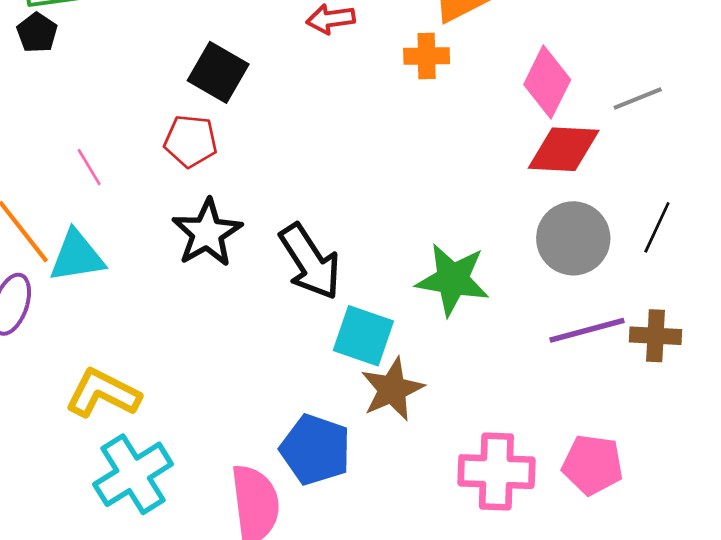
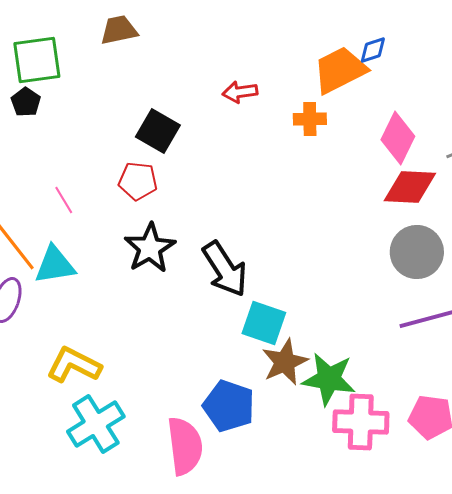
green star: (453, 280) -> (329, 379), moved

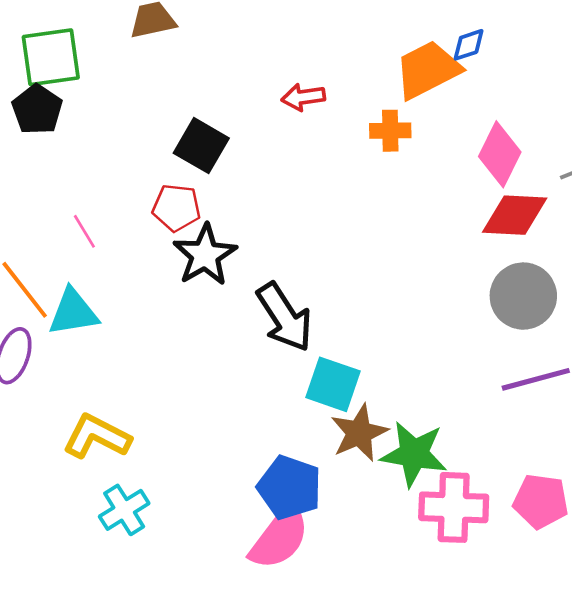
black pentagon: (26, 102) -> (37, 109), size x1.4
black star: (150, 248) -> (205, 255), moved
cyan cross: (96, 424) -> (124, 510), size x0.7
pink semicircle: (185, 446) -> (280, 537), moved, turned 44

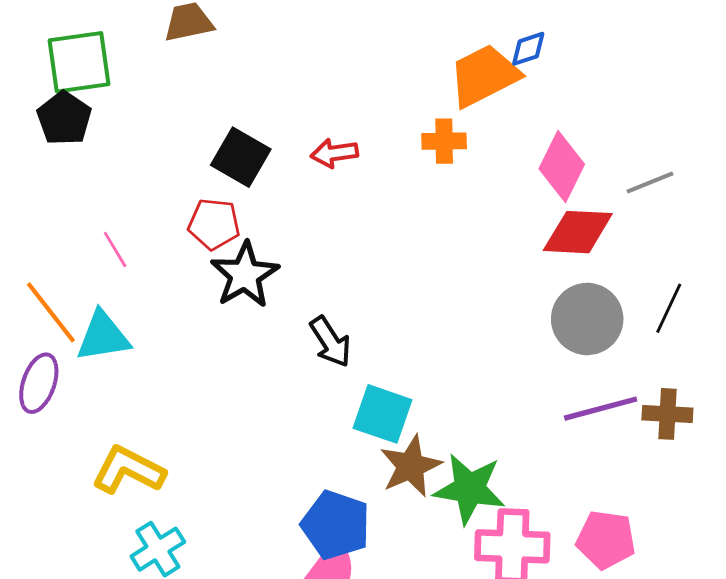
red arrow: (303, 97) -> (334, 153), moved
black arrow: (285, 317) -> (330, 342), size x0.7

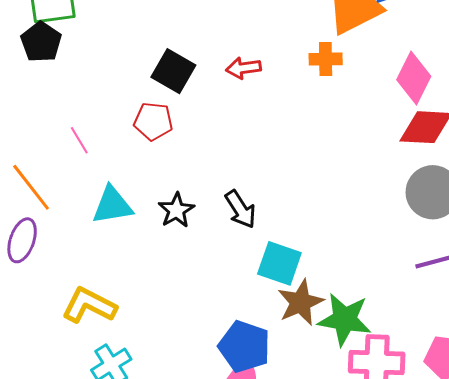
black star: (245, 275) -> (176, 210), moved, size x0.7
cyan triangle: (103, 336) -> (112, 205), moved

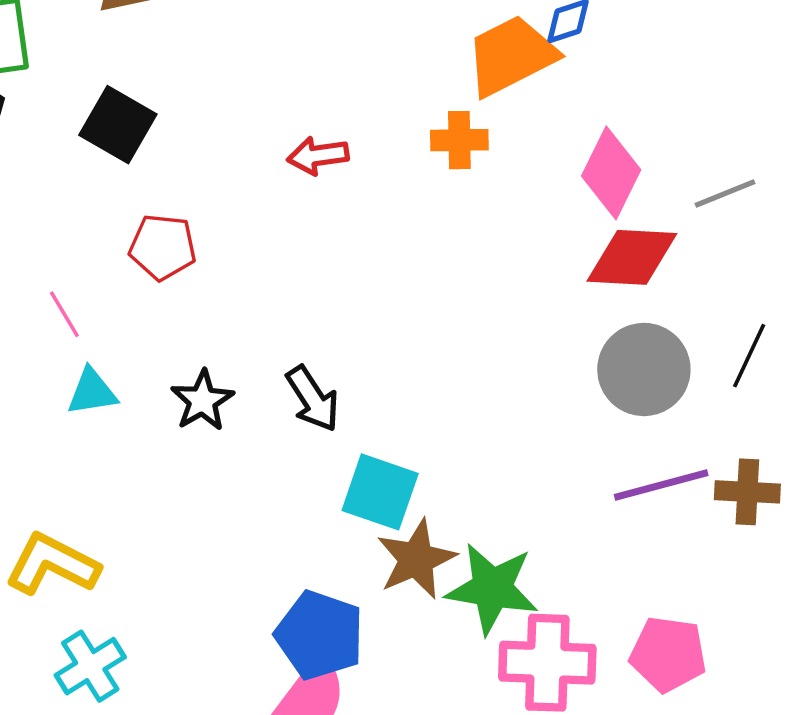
black square: (173, 71) -> (118, 125), moved
pink line: (79, 140) -> (64, 314), moved
cyan triangle: (112, 205) -> (92, 392), size x0.7

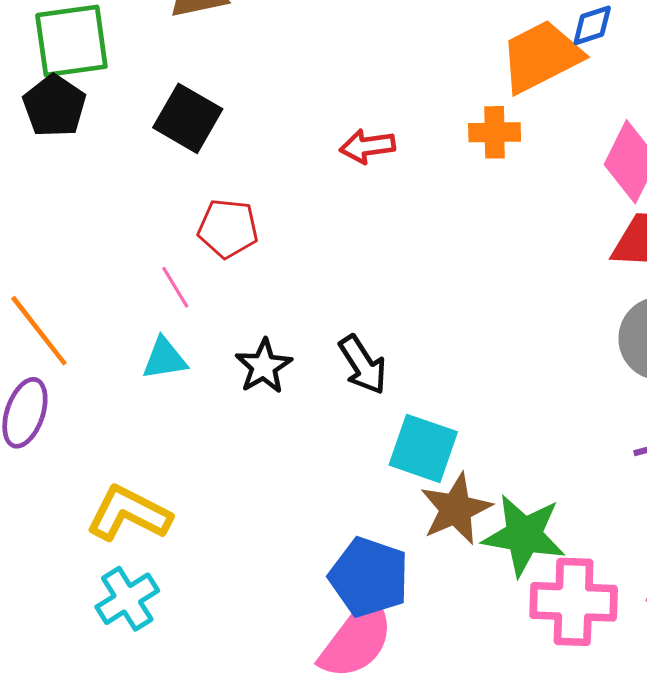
pink line: (64, 314) -> (175, 287), moved
cyan cross: (90, 666) -> (127, 599), moved

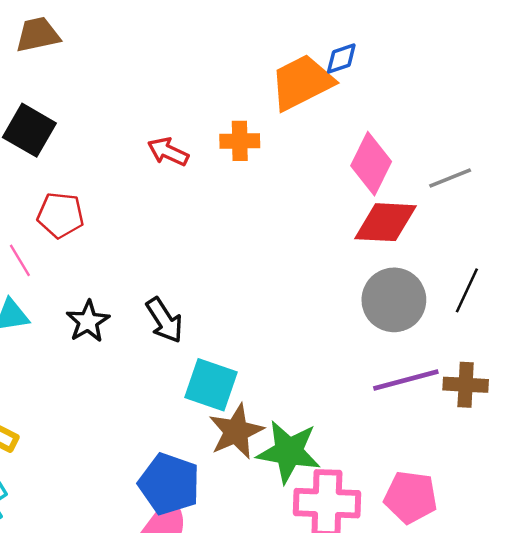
orange cross: (495, 132) -> (240, 141), moved
red arrow: (367, 146) -> (168, 152), turned 33

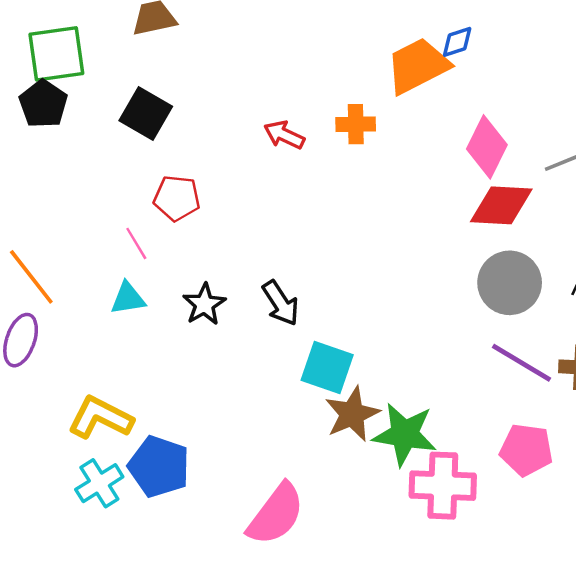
purple line: (406, 380) -> (522, 363), turned 46
blue pentagon: (169, 484) -> (159, 467), moved
pink pentagon: (411, 497) -> (526, 450), moved

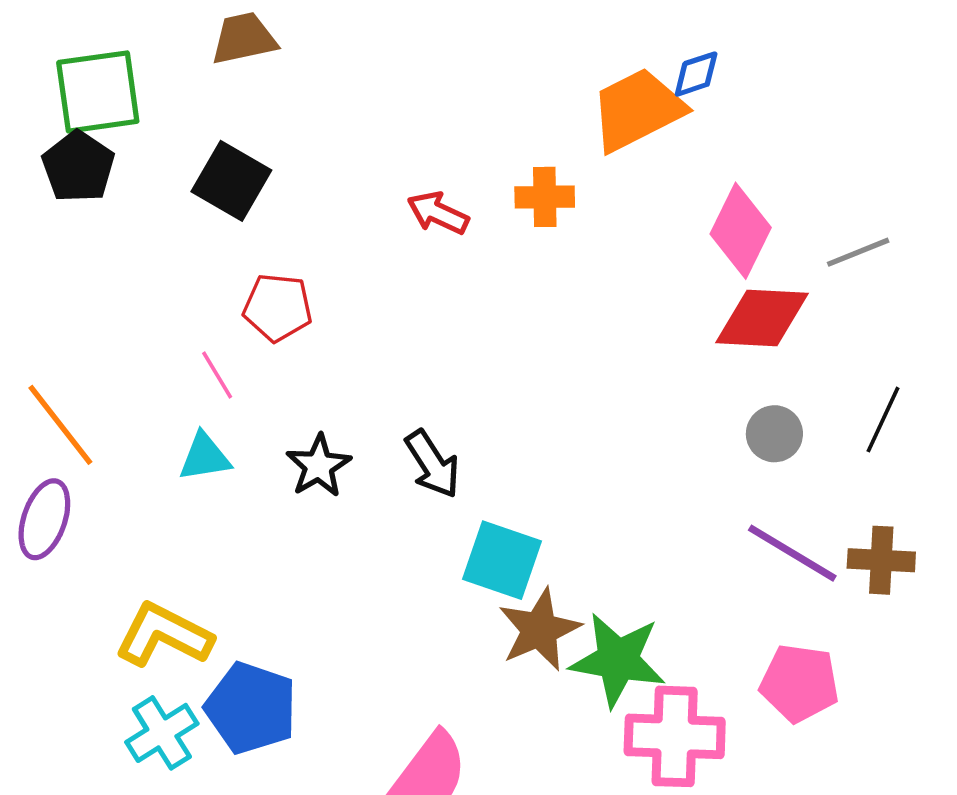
gray circle: (510, 283) -> (774, 434), size x0.6

